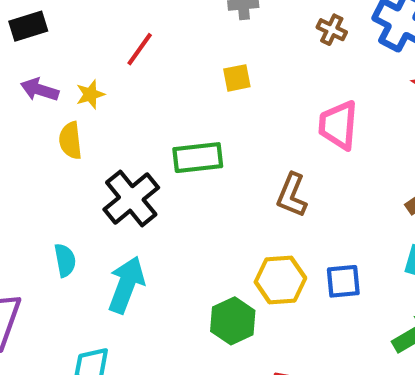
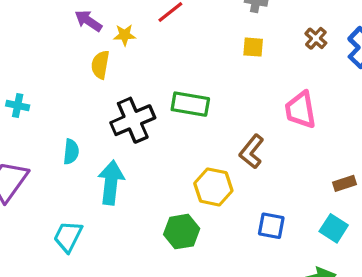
yellow square: (237, 78) -> (253, 47), moved
pink trapezoid: (338, 125) -> (301, 110), turned -30
yellow hexagon: (280, 280) -> (213, 187), moved
cyan arrow: (126, 285) -> (111, 183), turned -30

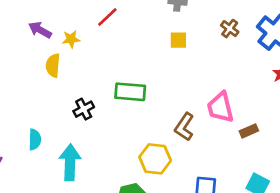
pink trapezoid: (301, 110) -> (220, 107), moved
black cross: (133, 120) -> (84, 109), size x0.6
brown rectangle: (345, 183) -> (249, 131), moved

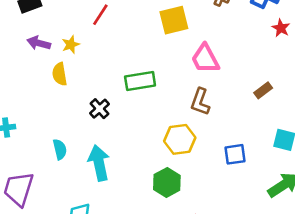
yellow square: (178, 40) -> (174, 20), size x1.6
pink trapezoid: (220, 107) -> (205, 59), moved

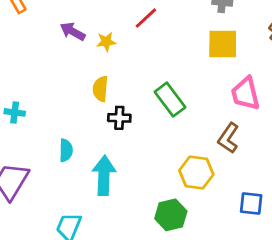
yellow semicircle: (60, 74) -> (100, 89), moved
green rectangle: (140, 81) -> (170, 100), turned 48
black cross: (100, 109) -> (119, 118), turned 30

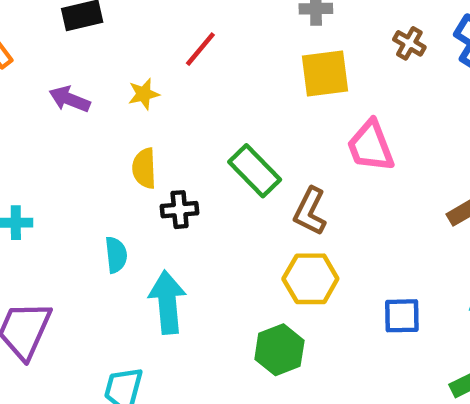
purple arrow: (73, 31) -> (70, 99), moved
brown L-shape: (228, 138) -> (310, 211), moved
cyan semicircle: (66, 150) -> (116, 255), moved

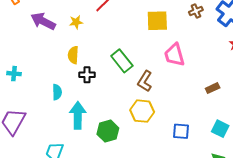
brown cross: (409, 43) -> (196, 11), turned 32
purple arrow: (70, 99) -> (43, 21), size x1.4
green hexagon: (279, 350) -> (108, 131), moved

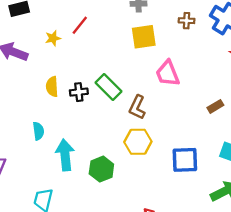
brown cross: (196, 11) -> (187, 21), turned 32
yellow star: (76, 22) -> (53, 38), moved
black cross: (87, 75) -> (79, 92), moved
blue square: (181, 131) -> (185, 160), size x1.4

